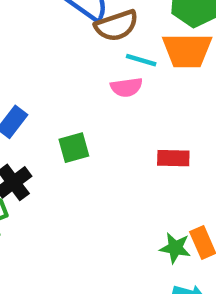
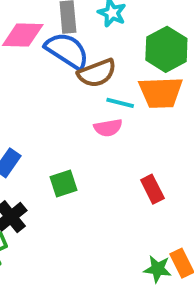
red rectangle: (173, 158) -> (152, 189), turned 64

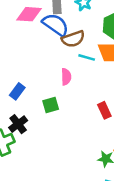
pink semicircle: (108, 128) -> (66, 77), moved, turned -84

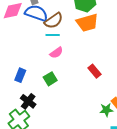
cyan line: (87, 57) -> (53, 35), moved
pink semicircle: (66, 77) -> (56, 53), turned 72

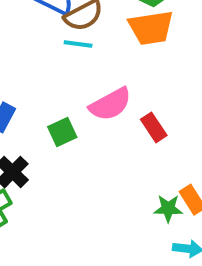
pink semicircle: (56, 53) -> (110, 104), moved, size x1.5

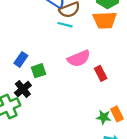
green square: (62, 132) -> (39, 71), moved

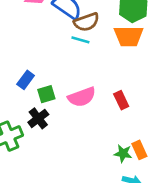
pink semicircle: (79, 59) -> (82, 97), moved
black cross: (23, 89) -> (38, 118), moved

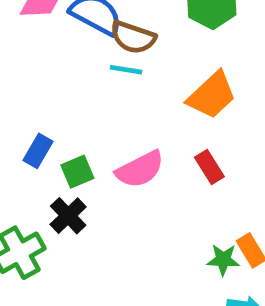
brown semicircle: (87, 22) -> (133, 37), turned 45
orange trapezoid: (129, 36) -> (212, 95), moved, turned -36

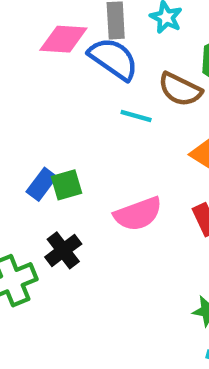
brown semicircle: (133, 37) -> (180, 89), moved
green square: (77, 172) -> (67, 185), moved

